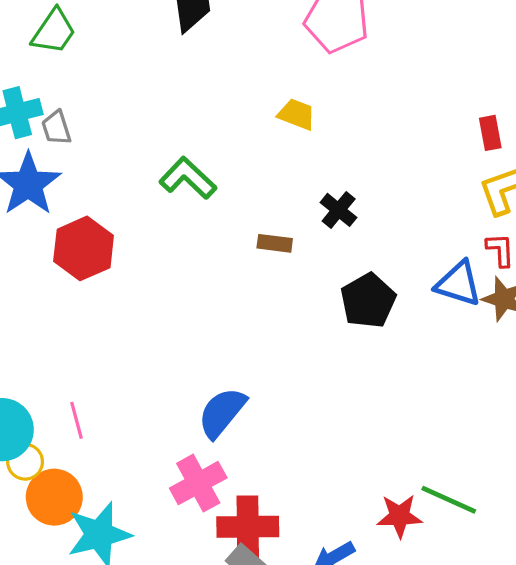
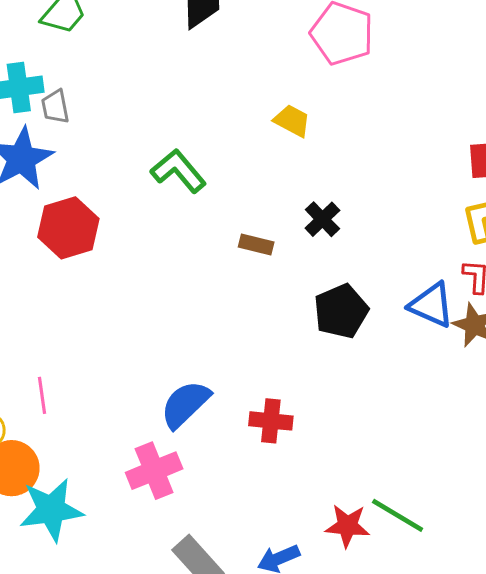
red cross: (248, 527) -> (271, 421), moved, size x0.7

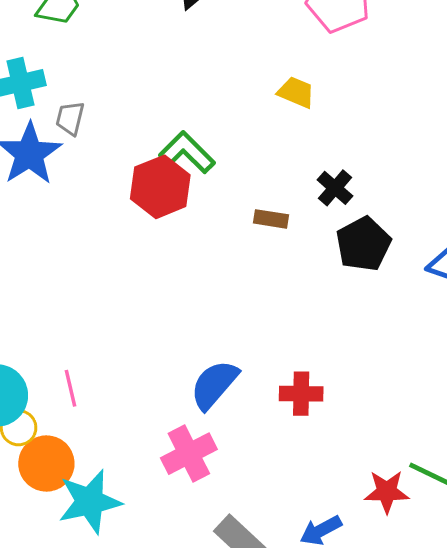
gray trapezoid: (55, 107) -> (70, 118), moved, turned 30
red hexagon: (68, 228) -> (160, 187), moved
black pentagon: (341, 311) -> (363, 244), moved

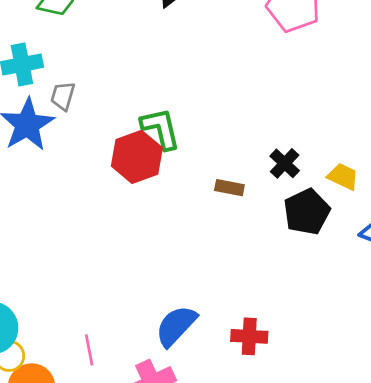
yellow trapezoid: (296, 92) -> (343, 177), moved
green L-shape: (187, 152) -> (161, 129), turned 30
pink line: (71, 388) -> (89, 350), moved

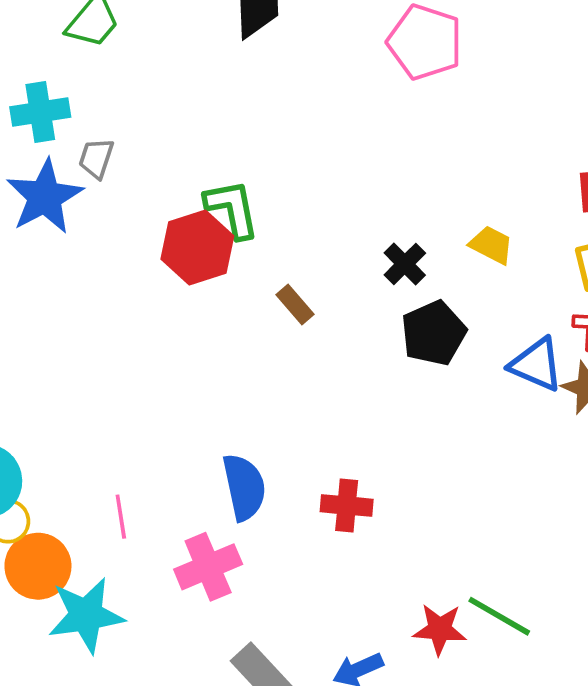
yellow trapezoid: (343, 177) -> (491, 245), moved
brown rectangle: (229, 188) -> (295, 305), moved, turned 36
blue semicircle: (176, 326) -> (244, 487), turned 123

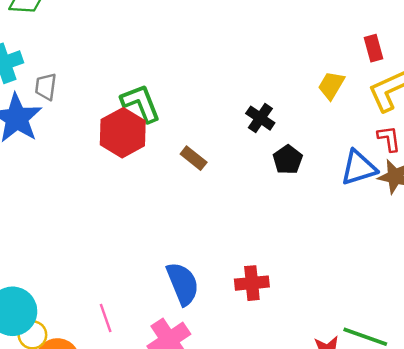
yellow trapezoid: (491, 245) -> (331, 85), moved, turned -76
black pentagon: (434, 333) -> (288, 160), size x0.7
blue triangle: (536, 365) -> (359, 168), turned -30

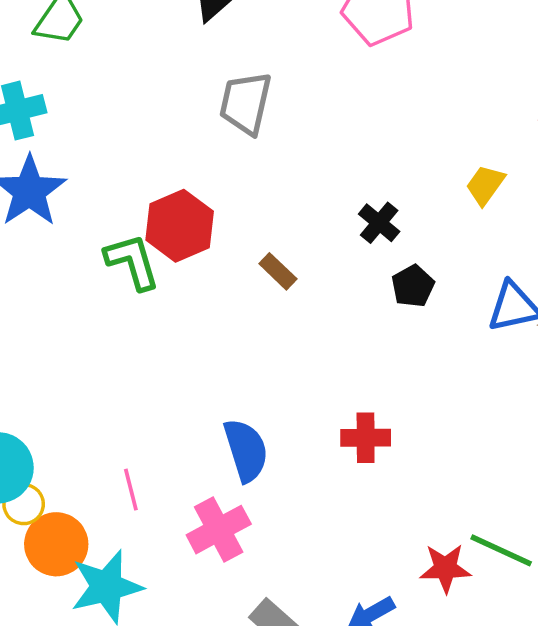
gray trapezoid: (46, 87) -> (246, 103), moved, size x1.6
green L-shape: (141, 103) -> (132, 262), moved
red cross: (252, 283) -> (366, 438), moved

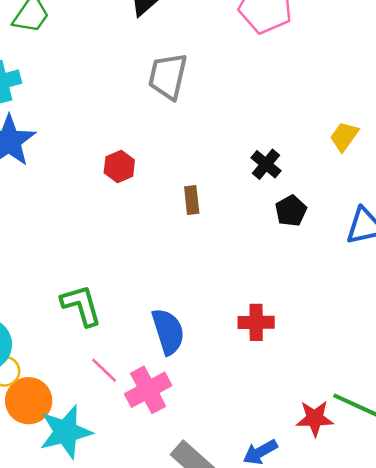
red hexagon: (180, 226) -> (119, 166), size x0.6
green L-shape: (132, 262) -> (81, 305), moved
brown rectangle: (278, 271) -> (192, 200), turned 40
pink line: (131, 490) -> (104, 370), moved, turned -32

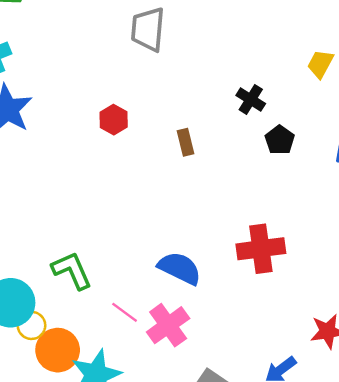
green L-shape: (81, 305) -> (72, 270), moved
red cross: (256, 322) -> (261, 249), size x1.4
blue semicircle: (168, 332) -> (180, 268), turned -39

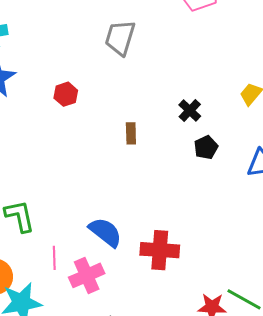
red hexagon: (114, 120) -> (66, 94), moved
red cross: (261, 249) -> (160, 250), moved
pink line: (125, 312) -> (54, 258), turned 40

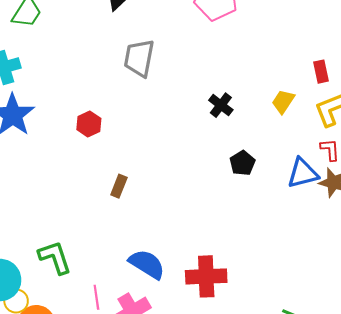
black cross: (190, 110) -> (221, 105), moved
brown rectangle: (131, 133) -> (119, 186), moved, turned 30

